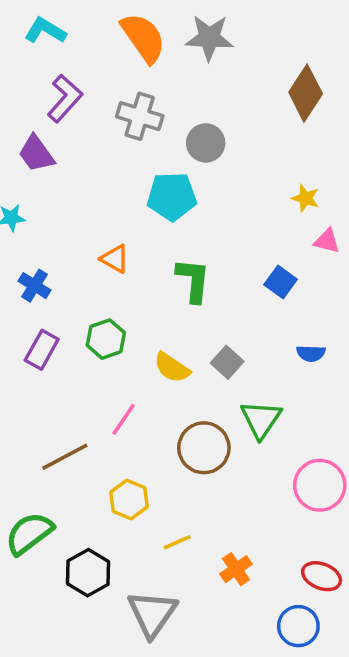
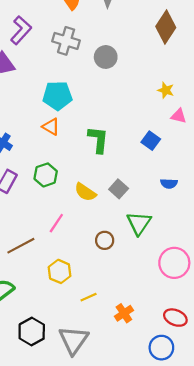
cyan pentagon: (172, 196) -> (57, 96), moved
brown circle: (204, 448) -> (105, 240), size x0.6
black hexagon: (88, 573) -> (32, 332), moved

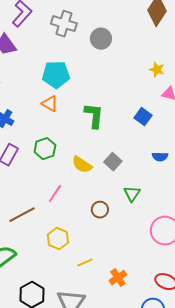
green triangle: (139, 223) -> (132, 194), size x0.7

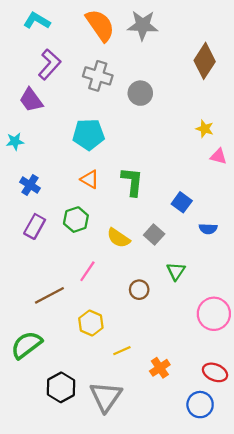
orange triangle: (50, 104) -> (90, 179), moved
blue square: (143, 117) -> (182, 202), moved

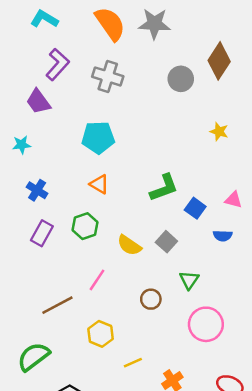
gray circle: (140, 93) -> (181, 79), moved
pink triangle: (218, 156) -> (233, 200), moved
green L-shape: (132, 182) -> (164, 188), moved, turned 64
pink circle: (214, 314) -> (206, 324), moved

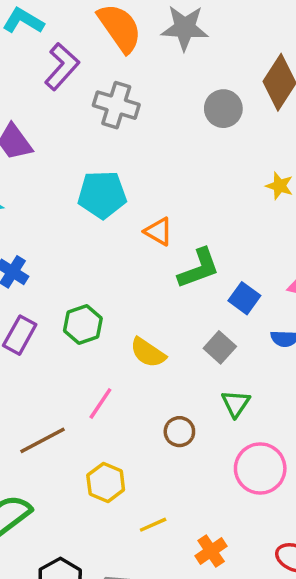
purple L-shape: (57, 64) -> (62, 66), moved
orange triangle: (99, 184) -> (158, 231), moved
gray square: (166, 242) -> (220, 347), moved

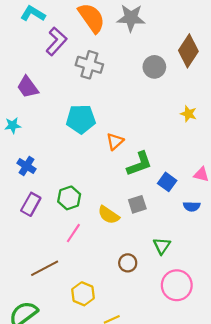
orange triangle: (158, 231) -> (115, 141), turned 48
gray square: (220, 347) -> (137, 204), moved, turned 30
pink line: (100, 404) -> (73, 233), moved

